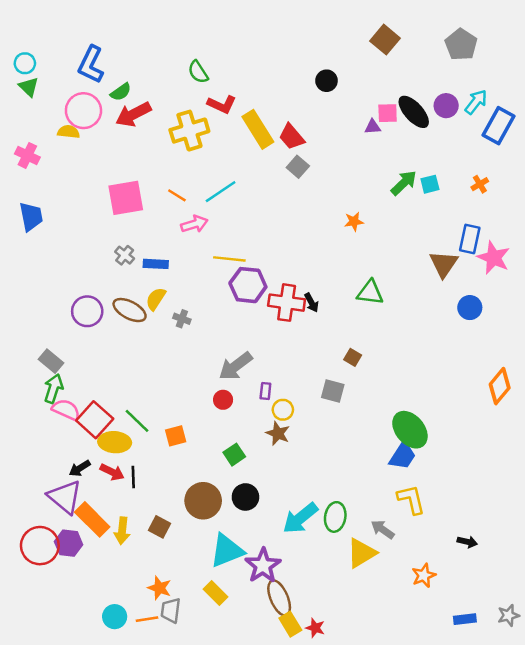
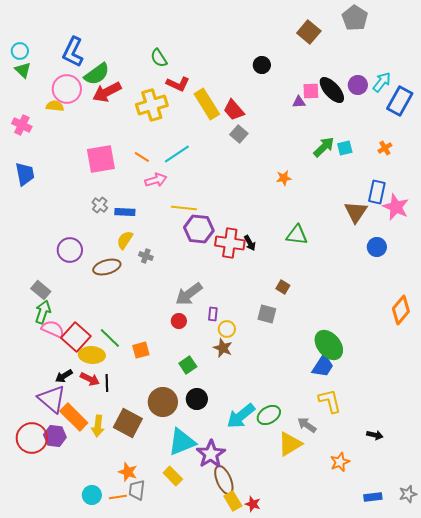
gray pentagon: (461, 45) -> (355, 18), moved
green semicircle: (121, 92) -> (97, 74), size x1.5
brown ellipse: (130, 310) -> (107, 267), moved, turned -44
green ellipse: (335, 517) -> (269, 415), turned 50
brown square: (159, 527) -> (128, 423), size x1.6

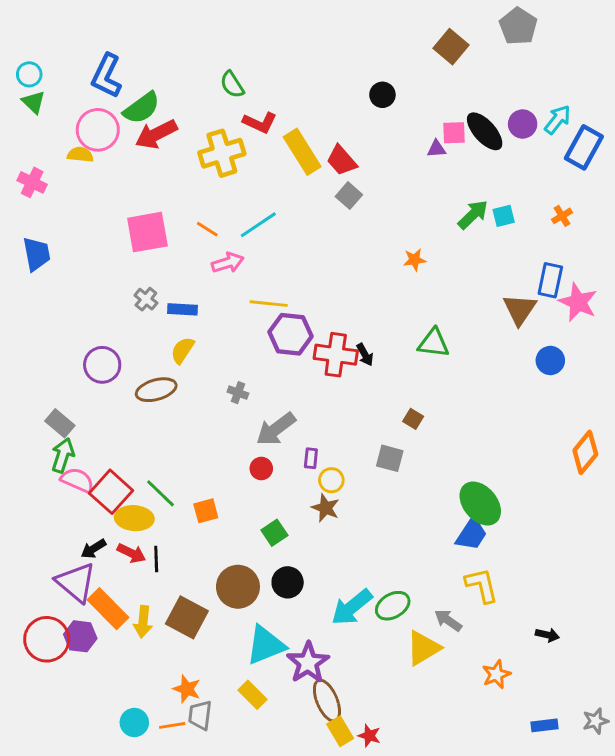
gray cross: (146, 256) -> (238, 393), moved

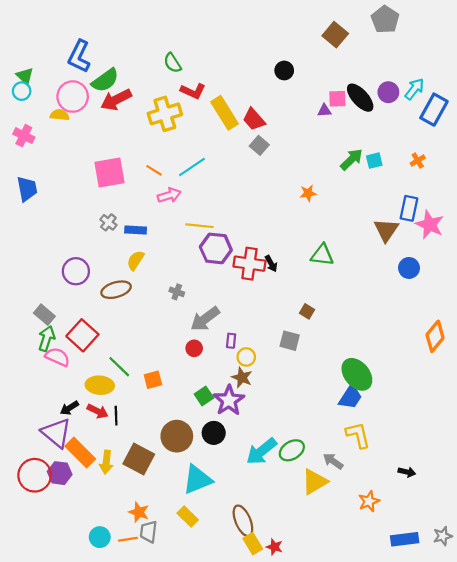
cyan circle: (29, 74) -> (22, 91), moved
red square: (111, 492) -> (82, 335), moved
purple star: (308, 663) -> (229, 400), moved
blue rectangle: (544, 725) -> (405, 539), size x1.4

